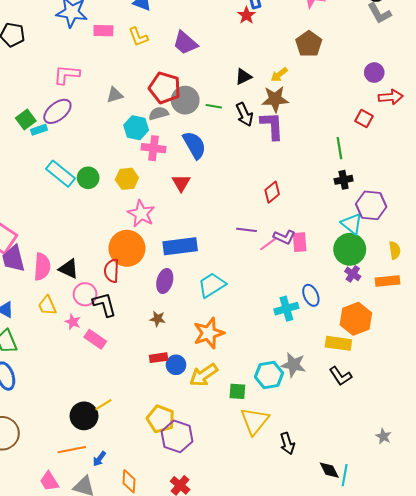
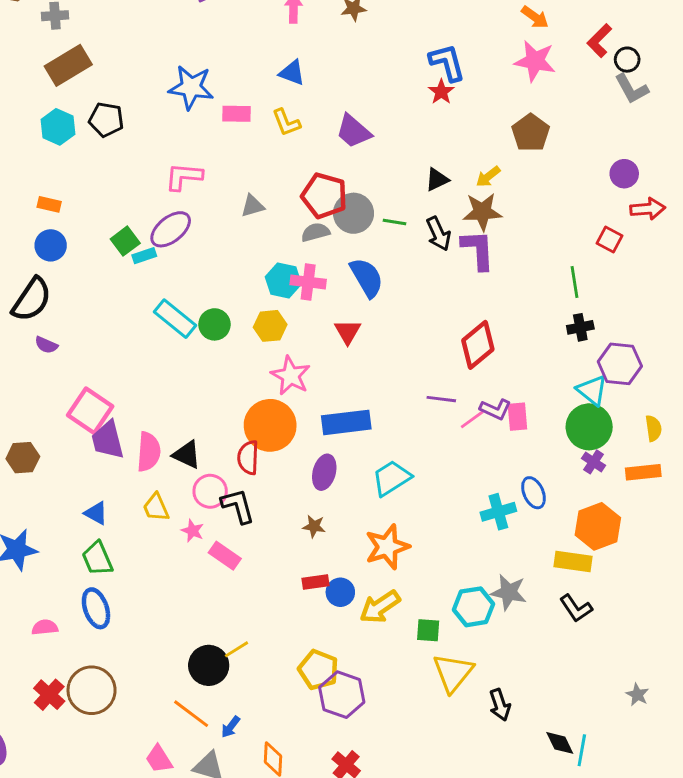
cyan hexagon: (136, 128) -> (283, 281), moved
red diamond: (272, 192) -> (478, 345), size x1.5
orange line: (72, 450) -> (191, 714), turned 48

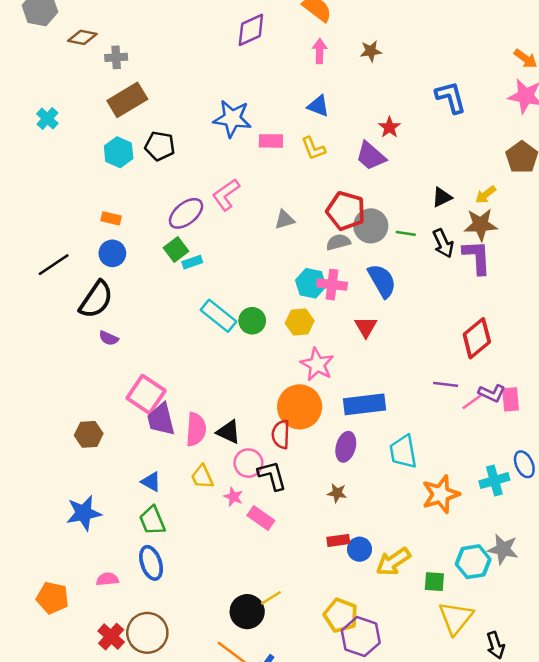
red star: (441, 92) -> (389, 127), moved
pink L-shape: (184, 177) -> (226, 195), turned -40
purple ellipse: (171, 229) -> (186, 213), moved
cyan trapezoid: (392, 478) -> (403, 452), turned -68
orange star: (387, 547) -> (441, 494), moved

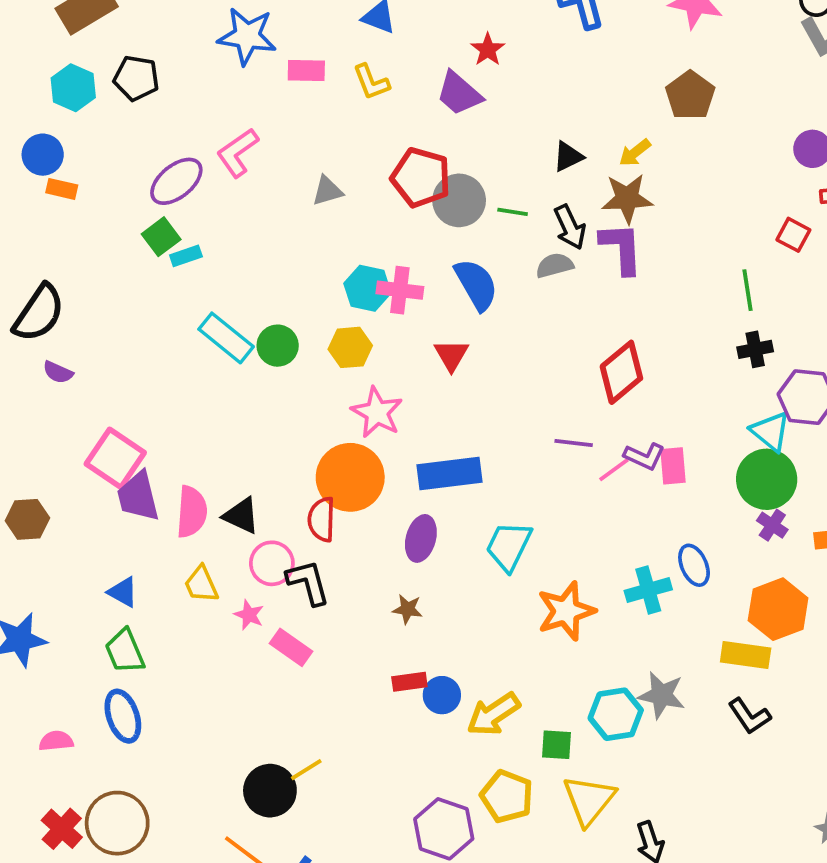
gray semicircle: (338, 242) -> (555, 265), moved
blue circle: (112, 253) -> (43, 155), moved
cyan trapezoid: (403, 452) -> (509, 546), turned 36
yellow pentagon: (341, 615) -> (507, 796), moved

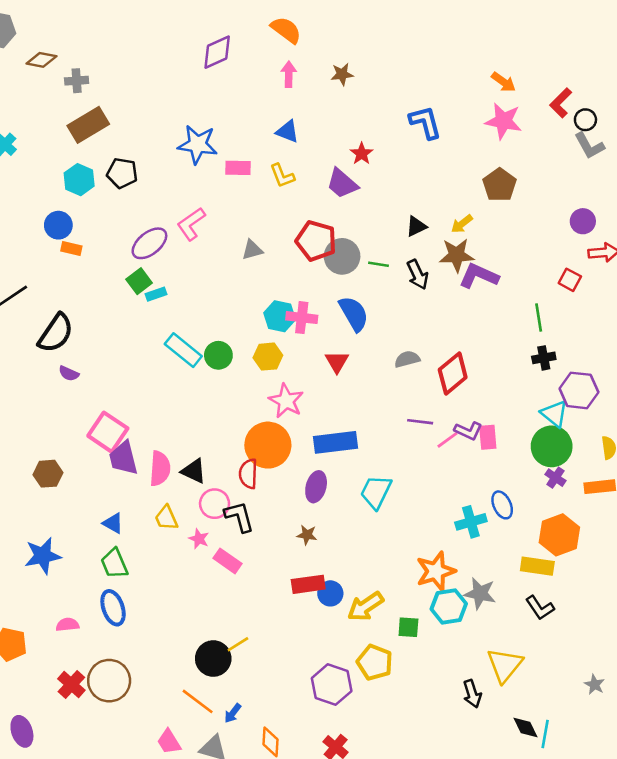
purple L-shape: (621, 248) -> (479, 276), moved, turned -63
gray semicircle: (555, 265) -> (407, 359), moved
orange star: (566, 611) -> (436, 571), moved
red rectangle: (409, 682) -> (308, 584), size x1.4
yellow triangle: (589, 800) -> (505, 665), moved

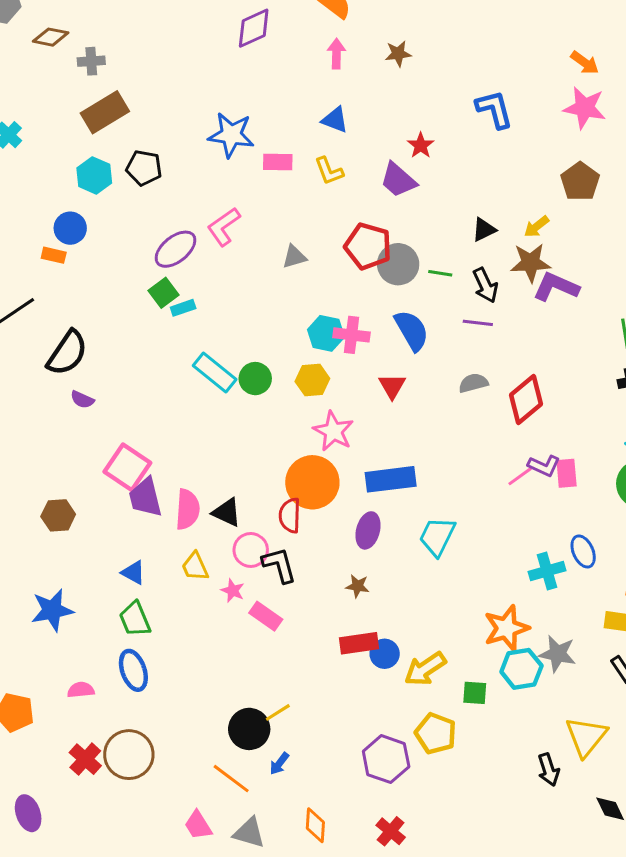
orange rectangle: (71, 249) -> (54, 255), moved
purple line: (420, 422) -> (478, 323), moved
blue arrow: (233, 713) -> (279, 764), moved

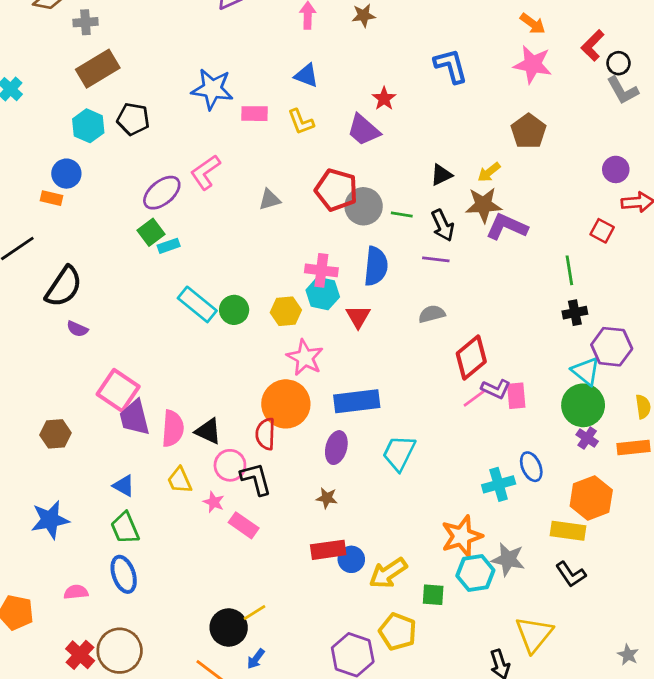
blue semicircle: (412, 330) -> (376, 266), turned 36
cyan hexagon: (326, 333) -> (323, 294), moved
red diamond: (526, 400) -> (471, 358), moved

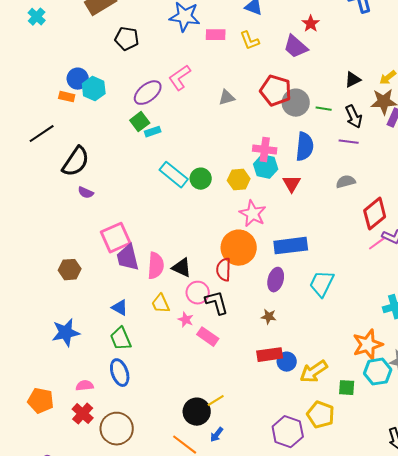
cyan hexagon: (88, 126) -> (94, 89), moved
pink square: (118, 390) -> (116, 238), turned 32
red cross: (80, 655) -> (83, 414), moved

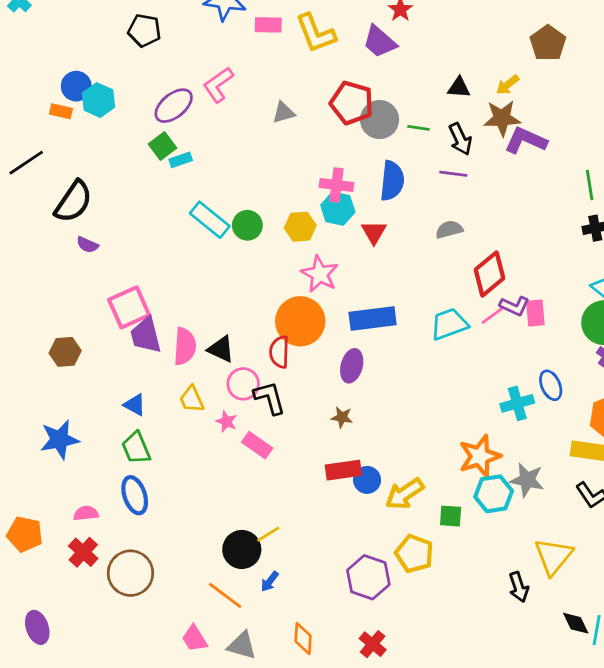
yellow L-shape: (250, 41) -> (316, 33), size x1.5
black triangle: (353, 80) -> (459, 88), turned 30
cyan trapezoid: (322, 284) -> (449, 324), moved, turned 44

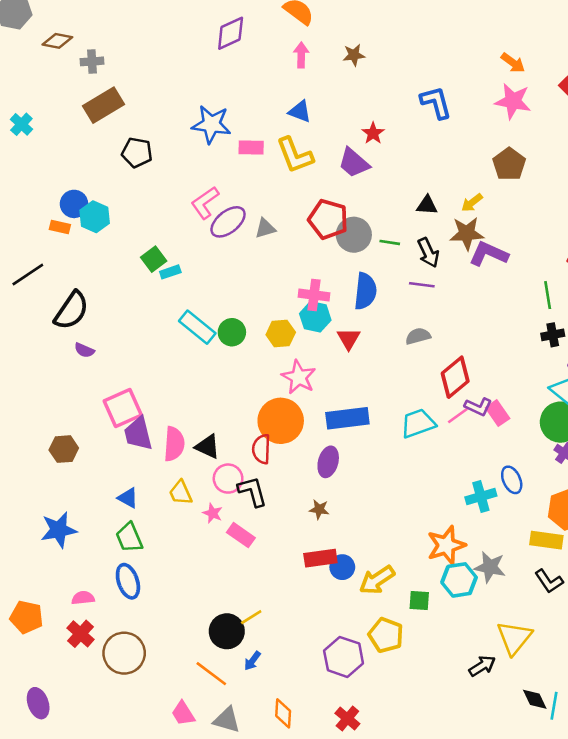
purple ellipse: (174, 106) -> (228, 222), moved
pink rectangle: (535, 313) -> (498, 413), turned -30
black arrow: (519, 587) -> (482, 666), turned -104

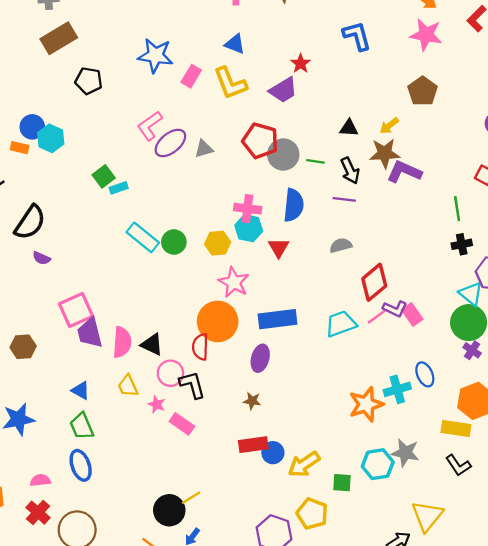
pink rectangle: (251, 147) -> (191, 76), turned -60
purple trapezoid: (354, 163) -> (283, 90), turned -72
orange star: (446, 545) -> (366, 404), moved

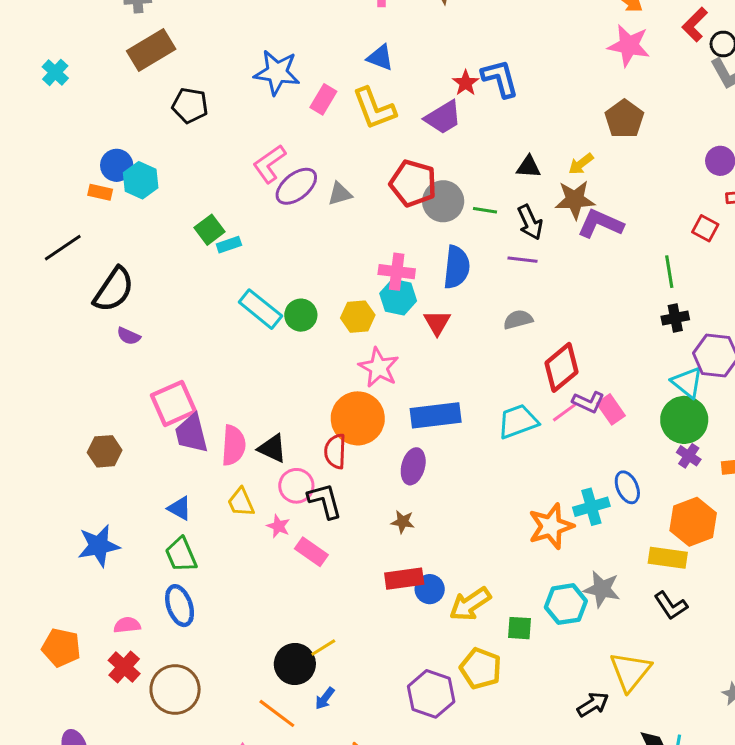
blue L-shape: (357, 36) -> (500, 78), moved

